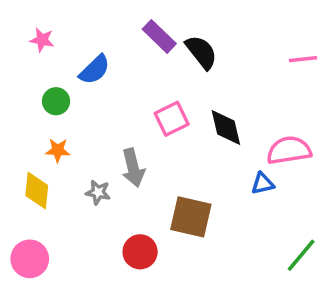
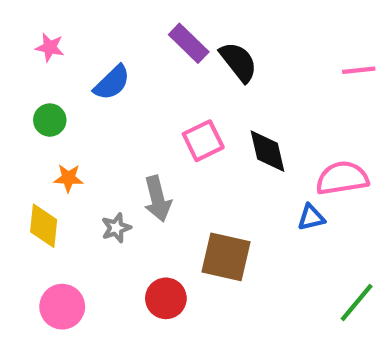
green circle: (56, 101) -> (50, 120), moved
gray star: (98, 192) -> (116, 228), turned -30
pink circle: (30, 259) -> (62, 307), moved

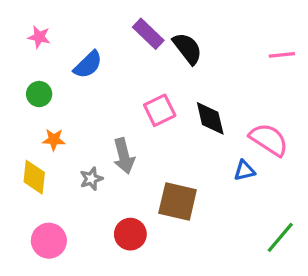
pink semicircle: (342, 178) -> (269, 140), turned 42

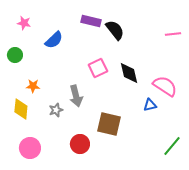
purple rectangle: (148, 34) -> (91, 21), turned -30
green circle: (39, 94) -> (15, 55), moved

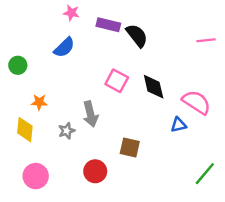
pink star: (24, 23) -> (71, 13), moved
pink square: (98, 68) -> (117, 81), turned -36
brown square: (109, 124) -> (130, 147), size x0.7

